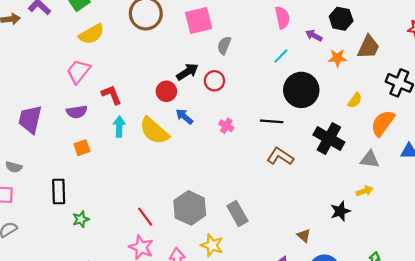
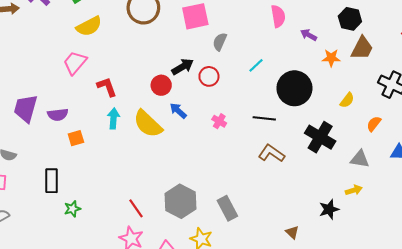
black hexagon: (341, 19) -> (350, 19), moved
cyan line: (281, 56) -> (256, 65), moved
purple semicircle: (77, 112) -> (58, 115), moved
orange semicircle: (383, 123) -> (374, 124), size x0.6

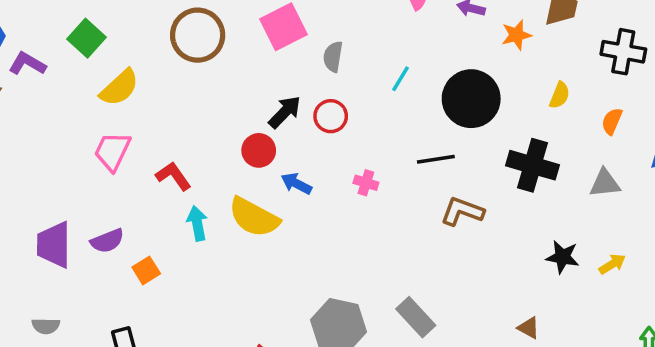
yellow arrow: (354, 190) -> (612, 264), moved
black star: (329, 209) -> (563, 257), moved, turned -30

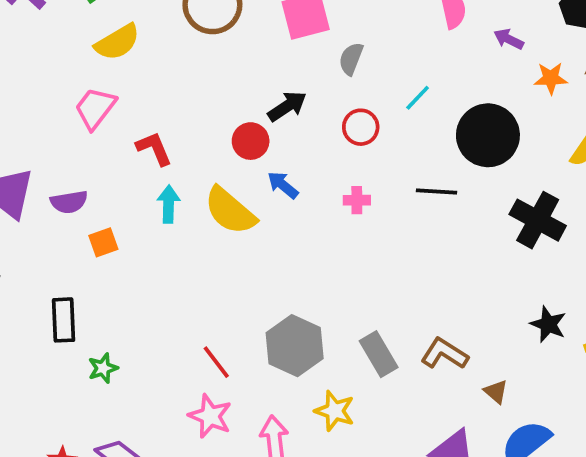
red circle: (331, 116) -> (361, 127), moved
pink cross: (366, 183) -> (357, 200), turned -30
brown L-shape: (462, 211) -> (444, 354), moved

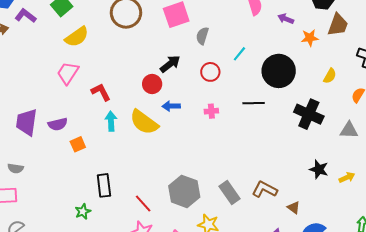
blue arrow: (283, 185) -> (171, 106), turned -36
black rectangle: (64, 320) -> (104, 185), moved

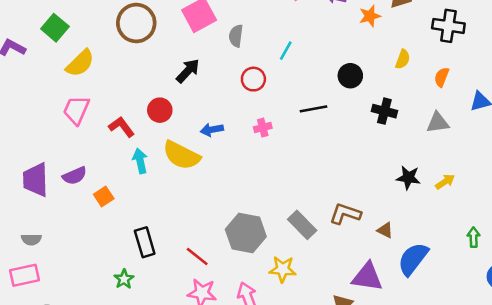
black arrow: (170, 64) -> (188, 71), moved
black circle: (279, 71) -> (350, 76), moved, size x0.6
red circle: (152, 84) -> (160, 110), moved
black cross: (309, 114) -> (384, 111), size x0.7

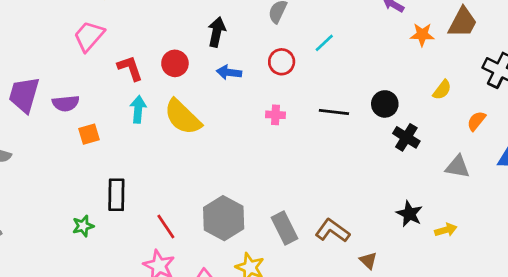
black arrow: (188, 71) -> (217, 32), turned -48
black circle: (350, 76) -> (385, 104), moved
blue arrow: (212, 130) -> (229, 72), moved

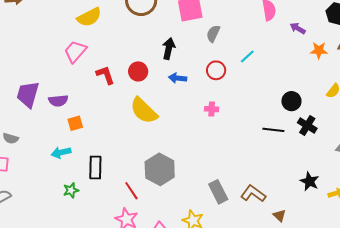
cyan arrow: (138, 109) -> (61, 153), moved, turned -108
black line: (334, 112) -> (273, 130), moved
gray hexagon: (224, 218) -> (160, 169), moved

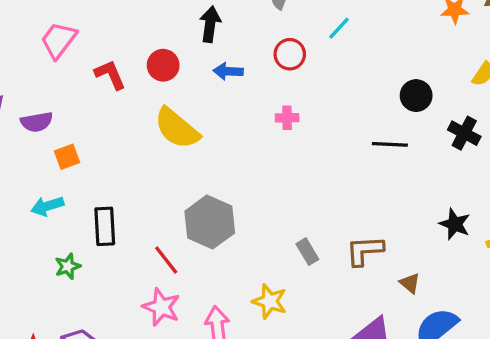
black cross: (307, 126) -> (464, 133), moved
gray rectangle: (218, 192) -> (307, 252), size x0.7
brown L-shape: (253, 194) -> (365, 251), turned -35

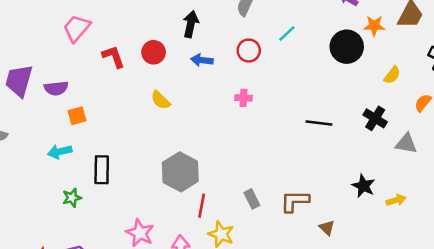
black circle: (416, 96) -> (347, 47), moved, size x1.4
yellow semicircle: (177, 128) -> (161, 100), size x0.6
red line: (166, 260) -> (202, 206), moved, turned 45

